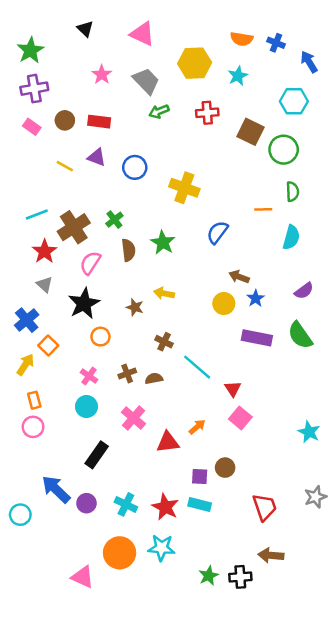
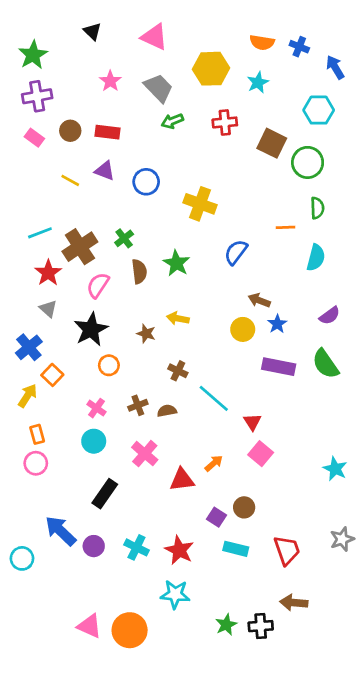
purple square: (200, 476) -> (217, 517), turned 30
cyan rectangle: (200, 504) -> (236, 549), moved
orange circle: (120, 553) -> (130, 630), moved

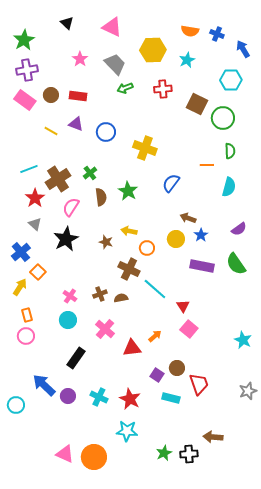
pink rectangle: (34, 138) -> (25, 100), size x1.5
orange circle: (109, 365) -> (147, 248), moved
brown cross: (178, 371) -> (129, 269), size x1.5
red trapezoid: (287, 550) -> (199, 384), moved

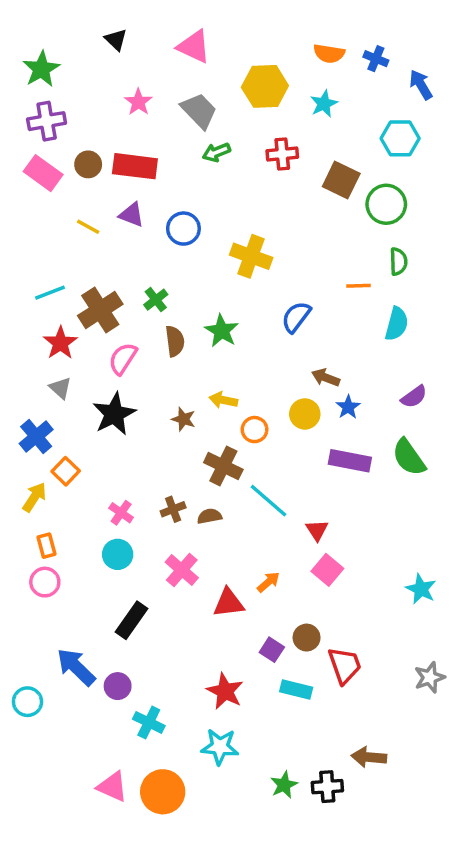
red rectangle: (78, 96) -> (135, 166), size x1.4
cyan cross: (99, 397) -> (149, 722), moved

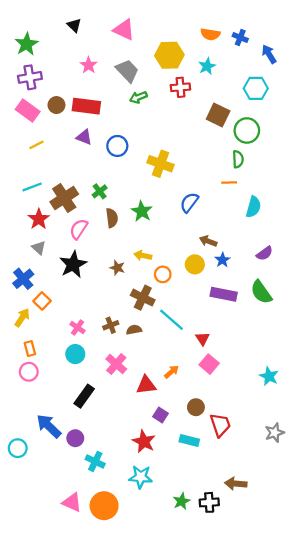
red cross: (282, 154) -> (180, 87), moved
yellow line: (88, 227) -> (37, 145), moved, turned -56
green semicircle: (398, 261) -> (238, 159), moved
purple square: (272, 650) -> (161, 415), moved

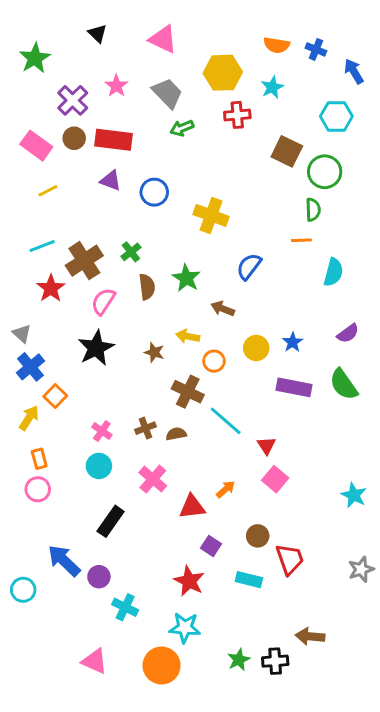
purple cross: (30, 77) -> (73, 100), moved, turned -35
brown arrow: (208, 241) -> (223, 309), moved
gray triangle: (39, 248) -> (22, 333), moved
orange circle: (104, 506) -> (162, 666), moved

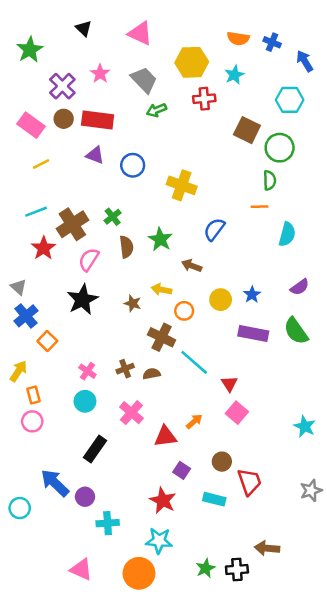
yellow arrow: (29, 418) -> (18, 371), moved
cyan cross: (125, 607) -> (108, 523), turned -30

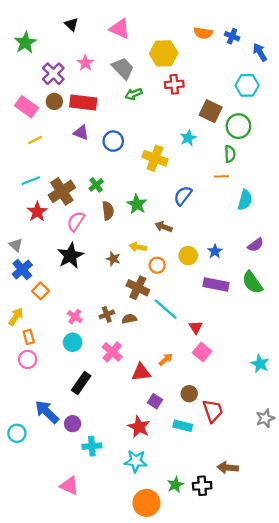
cyan star: (234, 75) -> (188, 138), moved
orange circle: (139, 573) -> (146, 503), moved

